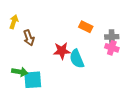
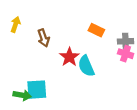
brown arrow: (29, 38) -> (44, 38), moved
red star: (62, 51) -> (69, 57), turned -30
green arrow: (20, 72) -> (22, 95), moved

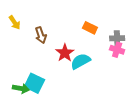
yellow arrow: (15, 24) -> (15, 23), turned 128
cyan semicircle: (86, 66) -> (80, 61), turned 84
cyan square: (37, 90) -> (34, 83), turned 30

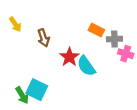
gray cross: (117, 38) -> (114, 39), moved
cyan semicircle: (80, 61) -> (86, 66), turned -96
green arrow: (21, 88) -> (22, 95), turned 49

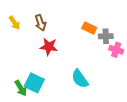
brown arrow: (43, 38) -> (40, 23), moved
red star: (69, 57) -> (49, 47), moved, turned -30
cyan semicircle: (86, 66) -> (80, 79), moved

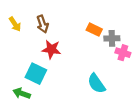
cyan semicircle: (80, 79) -> (96, 83), moved
cyan square: (34, 83) -> (36, 74), moved
green arrow: (21, 88) -> (22, 93), turned 140

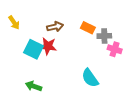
brown arrow: (43, 24) -> (55, 27), moved, turned -84
cyan square: (36, 74) -> (34, 49), moved
green arrow: (22, 93) -> (34, 86), moved

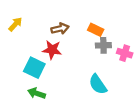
yellow arrow: (14, 23) -> (15, 24), turned -104
gray cross: (104, 36) -> (103, 45), moved
cyan square: (34, 49) -> (34, 68), moved

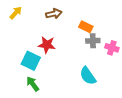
yellow arrow: (15, 24) -> (16, 13), moved
brown arrow: (60, 29) -> (54, 14), moved
green arrow: (37, 93) -> (33, 84), turned 35

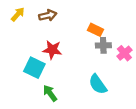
brown arrow: (54, 14) -> (48, 15), moved
pink cross: (112, 48) -> (124, 53), turned 32
green arrow: (33, 84) -> (50, 93), moved

